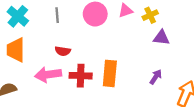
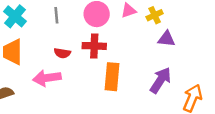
red cross: (81, 76) -> (94, 46), moved
purple arrow: (156, 77) -> (161, 80), size x1.6

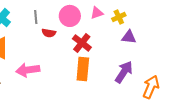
red cross: (94, 46) -> (82, 43), moved, turned 36
red semicircle: (62, 53) -> (49, 33), moved

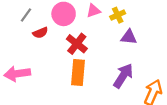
gray line: (36, 17) -> (26, 15), turned 40
red semicircle: (49, 33) -> (40, 33), turned -32

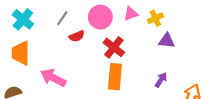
pink arrow: (17, 74) -> (53, 78), turned 35
purple arrow: (123, 76) -> (161, 80), size x0.6

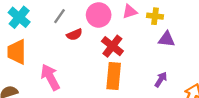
yellow cross: (155, 18) -> (155, 16), turned 32
pink arrow: (53, 78) -> (50, 77), turned 35

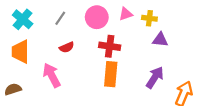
red semicircle: (74, 35) -> (67, 47), moved
red cross: (112, 46) -> (110, 46), turned -30
purple arrow: (161, 79) -> (155, 77), size x1.5

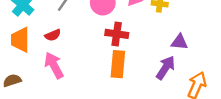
purple triangle: (160, 40) -> (179, 42), moved
red semicircle: (67, 47) -> (53, 35), moved

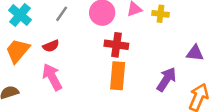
orange trapezoid: (20, 40) -> (18, 51), turned 40
purple triangle: (179, 42) -> (195, 53), moved

